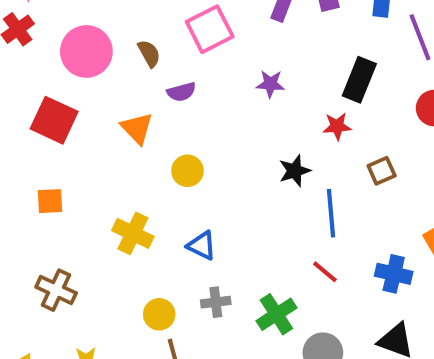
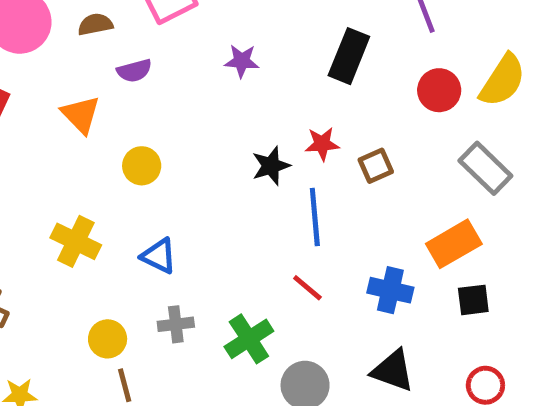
brown semicircle: (149, 53) -> (95, 24), turned -72
red star: (337, 126) -> (322, 144), moved

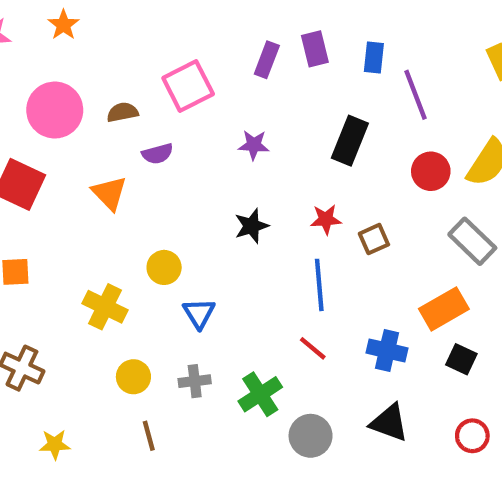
yellow circle: (142, 166) -> (164, 267), moved
black star: (271, 166) -> (252, 226), moved
blue triangle: (159, 256) -> (199, 313), moved, turned 32
black square: (473, 300) -> (461, 359), turned 32
yellow circle: (108, 339) -> (133, 377), moved

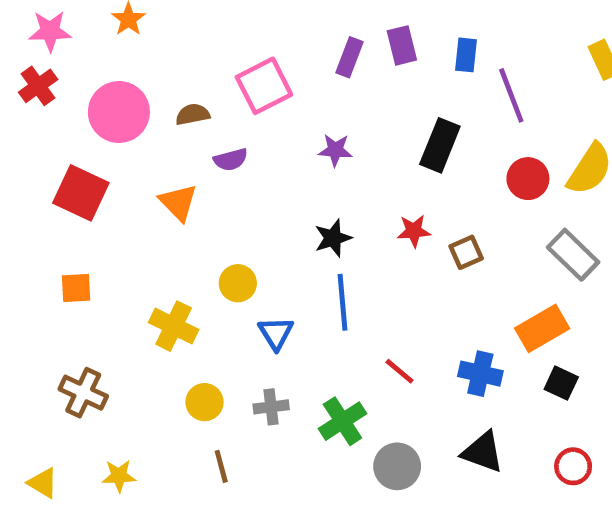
blue line: (319, 285) -> (342, 302), moved

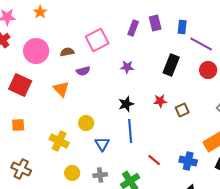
purple line: (511, 95) -> (201, 44), turned -40
red circle: (528, 179) -> (208, 70), moved

